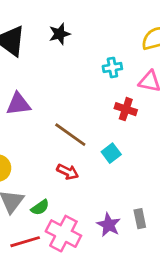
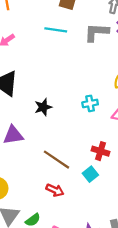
black star: (60, 34) -> (43, 107), moved
red cross: (126, 109) -> (101, 151), moved

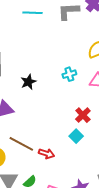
red cross: (101, 151) -> (83, 115), turned 35
brown line: (57, 160) -> (21, 144), moved

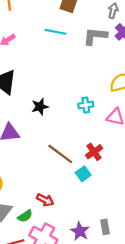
brown line: (21, 144) -> (60, 154), moved
red arrow: (46, 154) -> (45, 200), moved

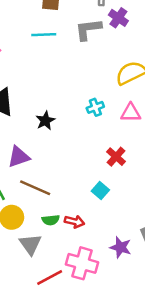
brown line: (60, 154) -> (35, 188), moved
cyan square: (83, 174) -> (100, 190), moved
green semicircle: (25, 216) -> (51, 220), moved, turned 40

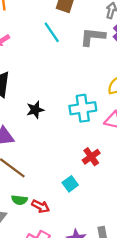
cyan line: (44, 35) -> (52, 32), turned 45
cyan cross: (95, 107) -> (83, 108), size x1.6

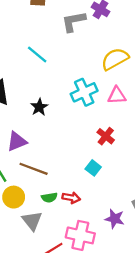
cyan line: (52, 32) -> (37, 54), moved

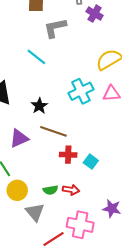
gray L-shape: (74, 21) -> (55, 28), moved
red cross: (106, 136) -> (68, 155), moved, turned -35
brown line: (34, 169) -> (53, 131), moved

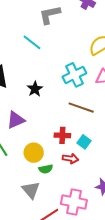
brown line: (53, 131) -> (81, 108), moved
yellow circle: (17, 190) -> (34, 153), moved
red arrow: (71, 190) -> (71, 159), moved

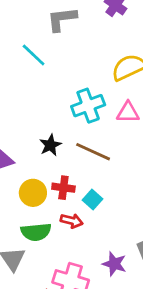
black star: (35, 89) -> (50, 145), moved
yellow circle: (34, 153) -> (33, 193), moved
green semicircle: (46, 169) -> (36, 232), size x1.5

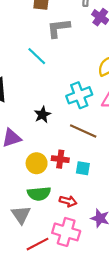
black star: (50, 145) -> (42, 115), moved
cyan square: (92, 199) -> (83, 168), turned -32
red arrow: (72, 221) -> (68, 201), moved

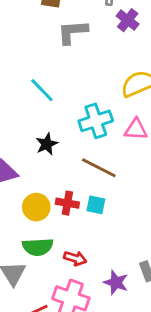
cyan line: (37, 56) -> (42, 90), moved
cyan square: (83, 168) -> (96, 205), moved

